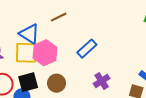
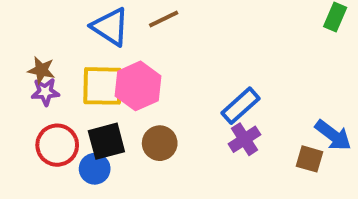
blue triangle: (29, 34) -> (110, 27), moved
blue rectangle: (87, 49) -> (241, 106), moved

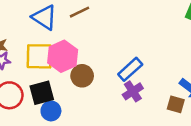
brown circle: (160, 143) -> (82, 76), moved
blue circle: (95, 169) -> (51, 111), moved

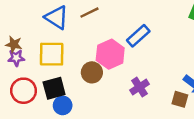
pink hexagon: (63, 56) -> (110, 54), moved
blue rectangle: (130, 69) -> (138, 36), moved

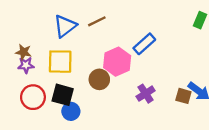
blue triangle: (56, 17) -> (65, 26), turned 50
black square: (54, 88) -> (63, 95), turned 30
brown square: (180, 99) -> (183, 96), moved

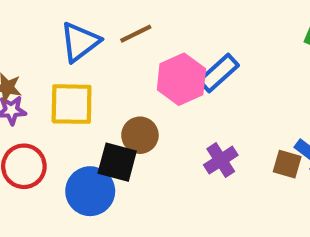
pink hexagon: (117, 62) -> (181, 79), moved
black square: (63, 95) -> (117, 162), moved
blue circle: (71, 111) -> (90, 191), size x1.5

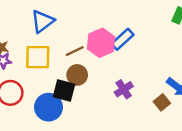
brown line: (136, 34) -> (75, 51), moved
brown square: (287, 164) -> (162, 102), moved, turned 35

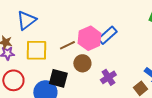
blue triangle: (43, 21) -> (26, 20), moved
brown circle: (77, 75) -> (82, 63), moved

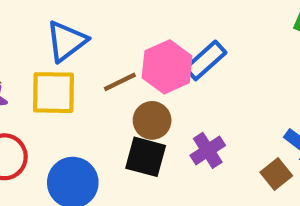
blue triangle: (26, 20) -> (66, 41), moved
black square: (58, 78) -> (146, 157), moved

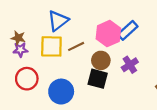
brown line: (120, 82) -> (76, 46), moved
purple cross: (208, 150) -> (130, 65), moved

